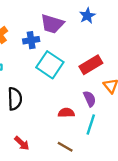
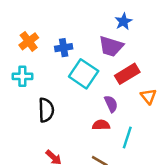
purple trapezoid: (52, 24) -> (111, 46), moved
purple semicircle: (90, 99) -> (111, 104), moved

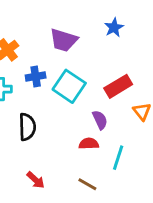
purple trapezoid: (111, 46) -> (64, 40), moved
blue cross: (64, 48) -> (36, 76), moved

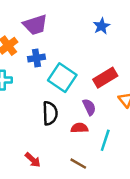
purple trapezoid: (64, 40) -> (35, 25), moved, turned -35
blue cross: (36, 76) -> (36, 58), moved
black semicircle: (27, 127) -> (50, 113), moved

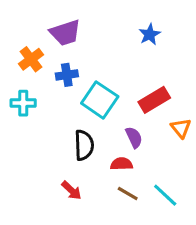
cyan line: (105, 140) -> (165, 195), moved, turned -65
red arrow: (33, 160) -> (72, 190), moved
brown line: (78, 164) -> (128, 194), moved

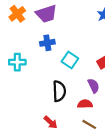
orange cross: (31, 59) -> (17, 14), moved
cyan square: (100, 100) -> (70, 60), size x0.7

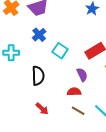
blue cross: (47, 43) -> (39, 35), turned -32
black semicircle: (59, 91) -> (38, 76), moved

